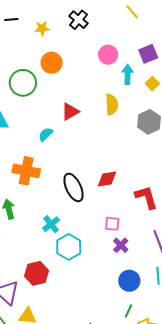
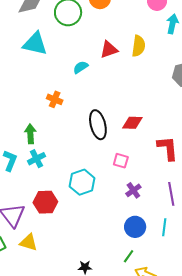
yellow semicircle: (112, 105) -> (139, 46), moved
orange cross: (26, 171) -> (55, 99), size x0.6
cyan cross: (51, 224) -> (36, 159), moved
pink square: (112, 224) -> (121, 161), moved

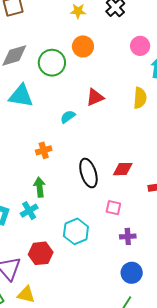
yellow semicircle: (139, 46) -> (140, 98), moved
orange cross: (55, 99) -> (44, 150), turned -35
green arrow: (30, 134) -> (40, 187), moved
purple cross: (133, 190) -> (128, 236), turned 35

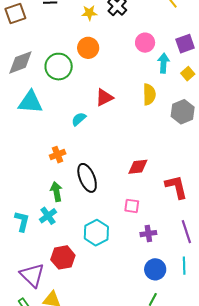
yellow star: (78, 11) -> (89, 13), moved
black ellipse: (88, 173) -> (87, 178), moved

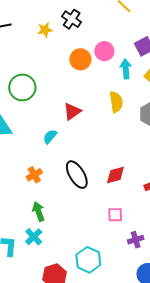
orange circle: (88, 48) -> (80, 59), moved
black ellipse: (87, 178) -> (77, 175), moved
cyan hexagon: (96, 233) -> (88, 260), moved

